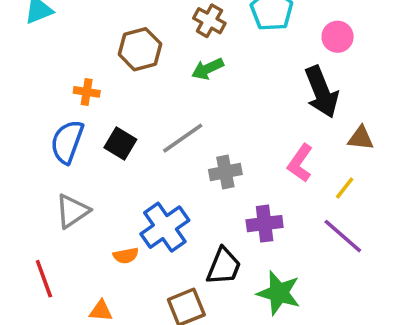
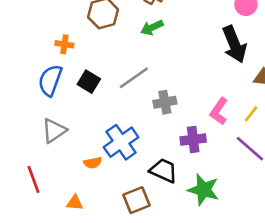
pink L-shape: (300, 163) -> (219, 111), moved
black trapezoid: (224, 266) -> (164, 170), turned -88

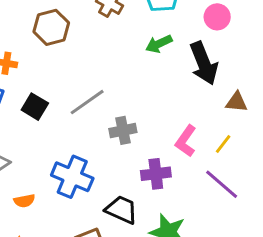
green arrow: (152, 28) -> (159, 44), moved
blue cross: (121, 142) -> (72, 177), turned -32
orange semicircle: (93, 163) -> (24, 201), moved

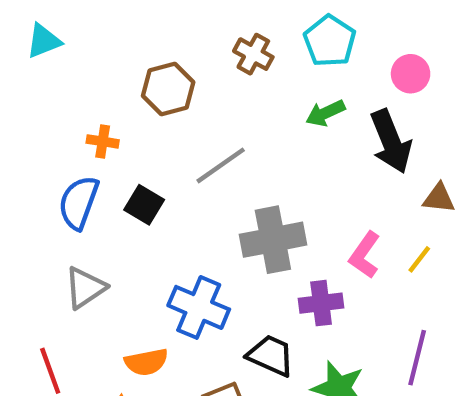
gray line: (87, 102) -> (221, 165), moved
gray cross: (123, 130) -> (273, 240), size x1.6
purple line: (222, 184) -> (417, 358), moved, turned 63
orange semicircle: (24, 201) -> (146, 362), moved, size x1.4

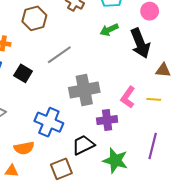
yellow line: (419, 259) -> (154, 99), turned 56
black trapezoid: (271, 355) -> (83, 145), turned -50

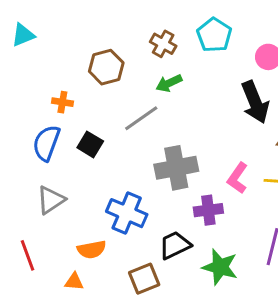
green arrow: (109, 30) -> (169, 83), moved

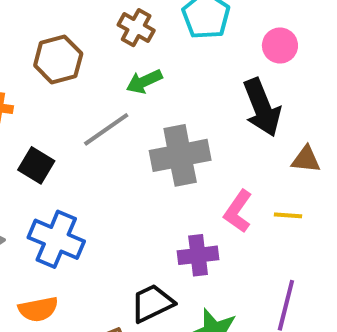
gray cross: (176, 168) -> (180, 155), moved
blue cross: (127, 213) -> (56, 239), moved

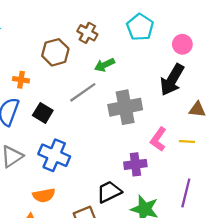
brown cross: (136, 28) -> (87, 33), moved
black arrow: (262, 107) -> (172, 80), turned 52

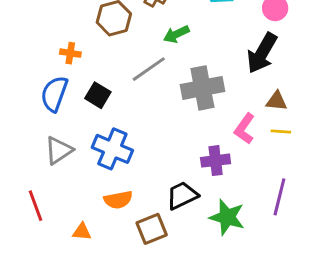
brown triangle: (197, 109) -> (277, 101), moved
orange semicircle: (44, 195) -> (118, 200), moved

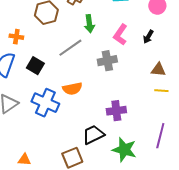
green arrow: (176, 34) -> (89, 24), turned -72
black arrow: (262, 53) -> (148, 37), size x0.5
gray cross: (202, 88) -> (107, 61), size x0.7
pink L-shape: (245, 129) -> (120, 35), moved
orange semicircle: (118, 200) -> (72, 89), moved

